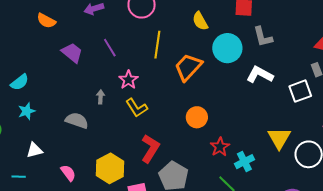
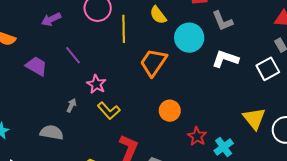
yellow line: (157, 45) -> (124, 29), moved
gray arrow: (100, 97) -> (71, 105), turned 32

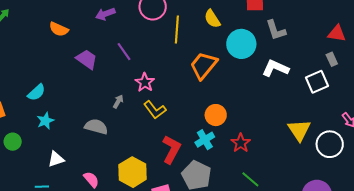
cyan cross: (224, 147) -> (205, 140), moved

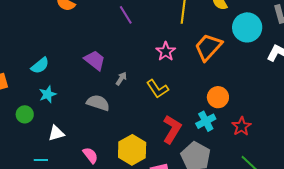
purple line: (124, 52) -> (126, 15), moved
purple trapezoid: (87, 59) -> (95, 60), moved
pink star: (145, 82) -> (166, 51), moved
green circle: (13, 142) -> (25, 114), moved

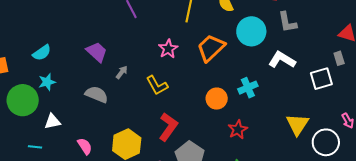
green circle: (25, 114) -> (23, 100), size x1.8
cyan cross: (206, 121) -> (248, 88), moved

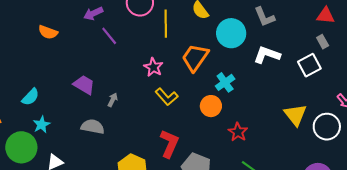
yellow L-shape: (157, 85) -> (167, 97), moved
cyan cross: (248, 88) -> (225, 82), moved

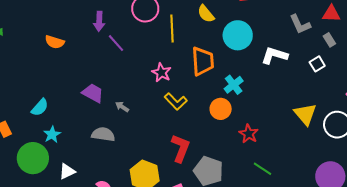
purple arrow: (93, 13) -> (99, 21), turned -60
gray L-shape: (265, 17) -> (300, 24), moved
orange trapezoid: (195, 58) -> (203, 61), turned 144
white square: (309, 65) -> (317, 64), size x0.7
gray arrow: (113, 100) -> (122, 107), turned -80

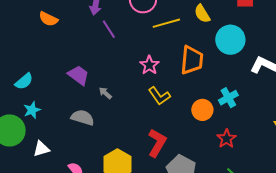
yellow line: (172, 29) -> (166, 23), turned 68
cyan cross: (234, 85) -> (228, 98), moved

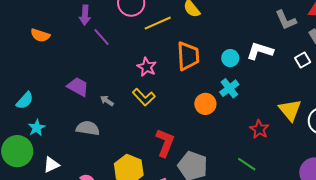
cyan circle: (230, 40) -> (230, 58), moved, size x0.6
yellow L-shape: (159, 96) -> (144, 97), moved
red star: (226, 139) -> (259, 129), moved

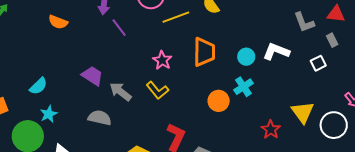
gray arrow: (107, 101) -> (120, 92), size x1.6

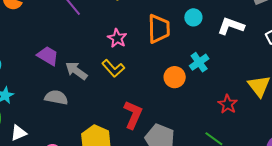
cyan circle: (246, 57) -> (193, 17), moved

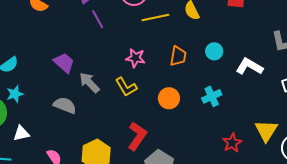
orange trapezoid: (159, 29) -> (178, 56), size x0.7
pink star: (117, 38) -> (135, 58), turned -30
orange circle: (175, 77) -> (169, 98), moved

